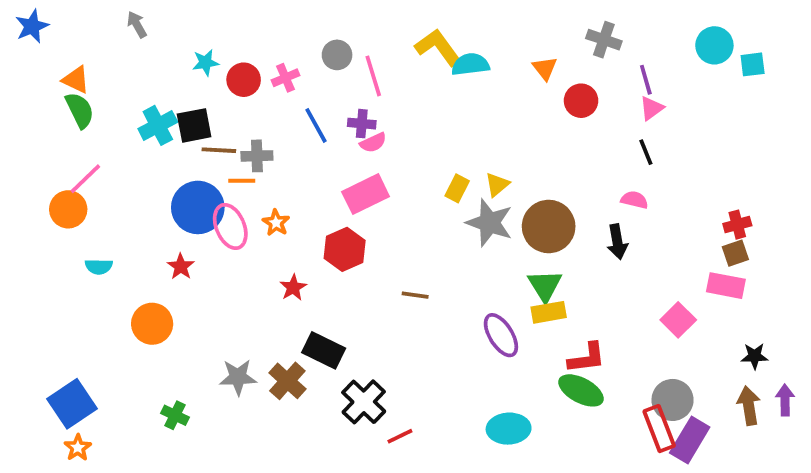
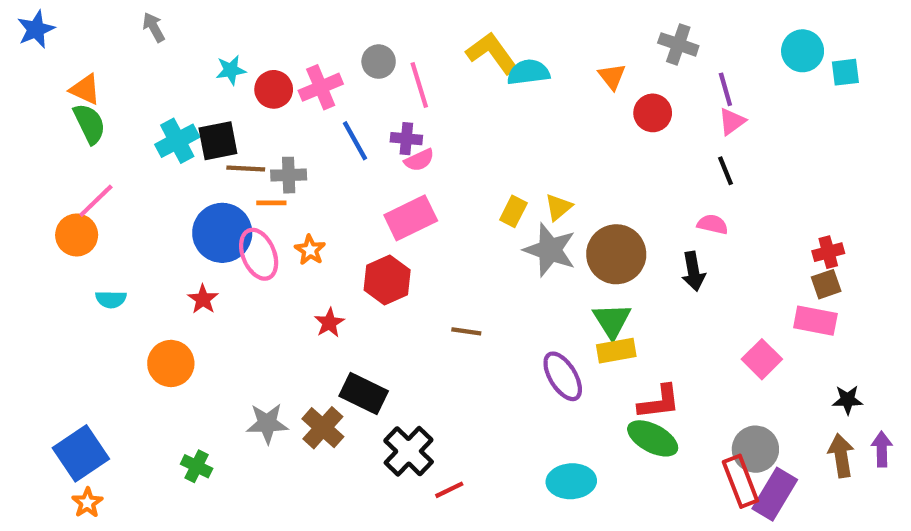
pink cross: (286, 78) -> (321, 87), size x1.4

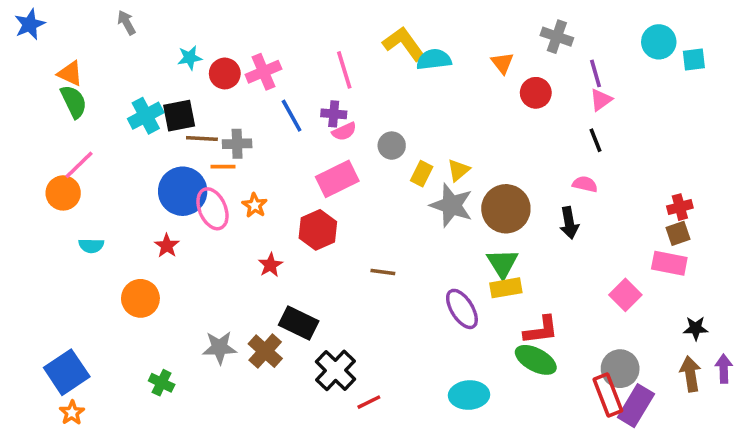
gray circle: (379, 62) -> (392, 146), moved

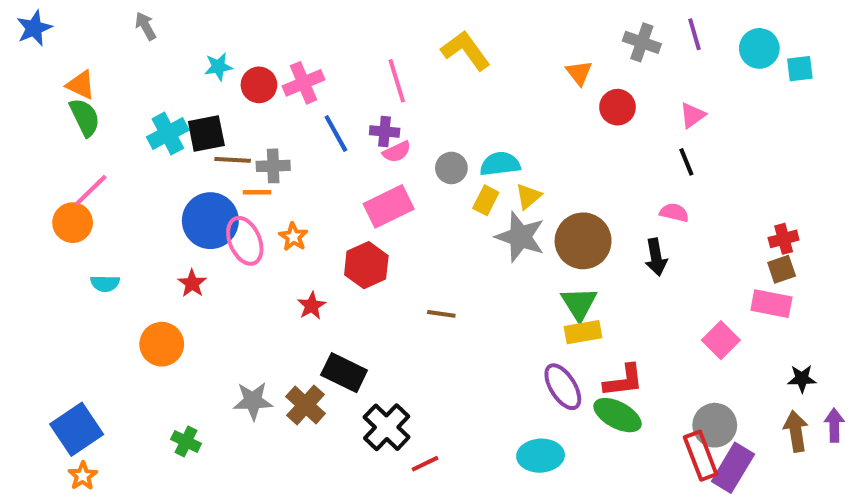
cyan semicircle: (434, 59) -> (500, 164), moved
purple line: (596, 73) -> (694, 34), moved
purple ellipse: (462, 309) -> (563, 387), moved

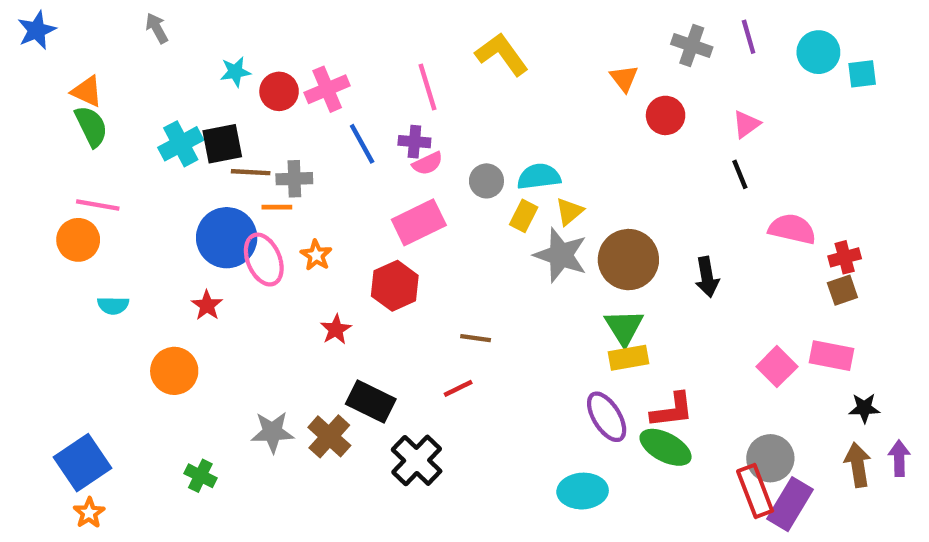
pink line: (91, 190) -> (98, 205), turned 54
pink semicircle: (674, 213) -> (792, 229), moved, size x1.5
pink rectangle: (771, 304) -> (832, 356), moved
red line: (425, 464) -> (458, 388), moved

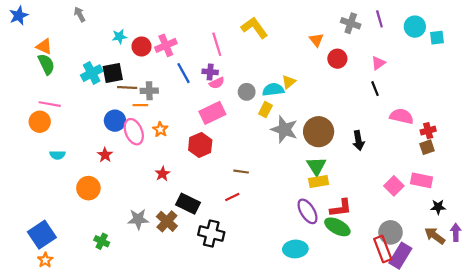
yellow triangle: (569, 211) -> (289, 82), moved
blue circle: (227, 238) -> (115, 121), size x0.7
red star: (336, 329) -> (163, 174), moved
black cross: (417, 460) -> (211, 233), turned -30
brown arrow: (858, 465) -> (435, 236), turned -45

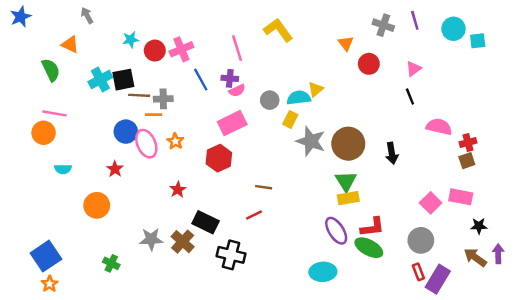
orange triangle: (44, 46) -> (70, 44), moved
gray circle: (391, 232) -> (421, 240), moved
red rectangle: (383, 249) -> (418, 272), size x0.6

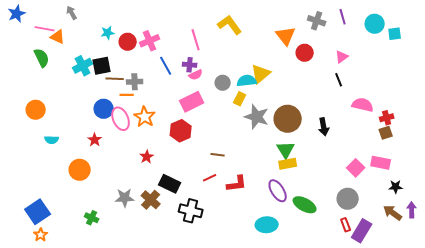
orange triangle: (346, 43) -> (286, 36), size x1.5
yellow triangle: (316, 89) -> (261, 74), size x1.5
pink line: (54, 113) -> (45, 29), moved
orange star: (175, 141) -> (145, 117), size x1.5
red L-shape: (372, 227) -> (237, 184), moved

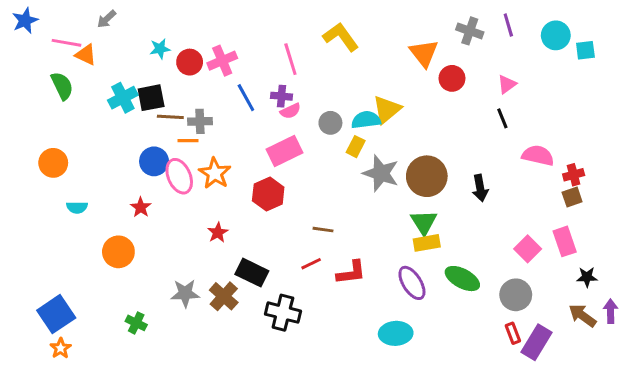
gray arrow: (72, 13) -> (107, 19), turned -104
pink rectangle: (381, 163) -> (565, 241), turned 60
green ellipse: (305, 205) -> (462, 279), moved

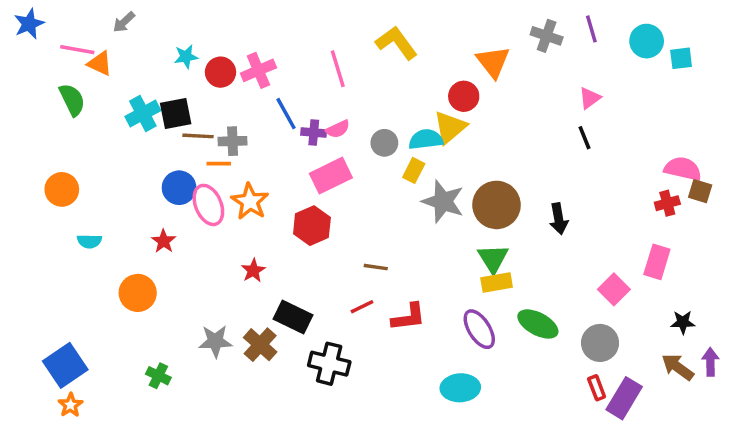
red circle: (452, 78) -> (464, 96), moved
purple cross: (282, 96) -> (314, 132), moved
pink semicircle: (538, 155) -> (683, 169), moved
brown square: (572, 197) -> (700, 191), moved, turned 36
pink rectangle: (565, 241) -> (657, 262), moved, turned 36

